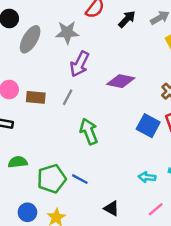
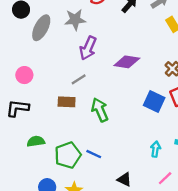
brown rectangle: (36, 97) -> (67, 102), moved
gray line: (68, 97) -> (79, 79), turned 32
cyan arrow: (147, 177) -> (156, 149), turned 96

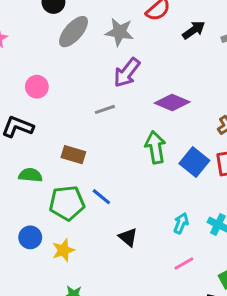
brown rectangle: (67, 102) -> (73, 155), moved
green arrow: (100, 110) -> (155, 147), moved
blue line: (94, 154) -> (101, 197), moved
black triangle: (124, 180) -> (128, 237), moved

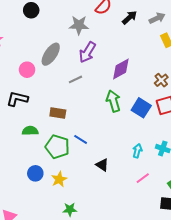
gray ellipse: (74, 32) -> (51, 54), moved
purple diamond: (172, 103) -> (121, 69), turned -45
green pentagon: (67, 203) -> (57, 147), turned 30

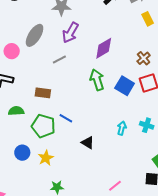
pink line: (143, 178) -> (115, 186), moved

